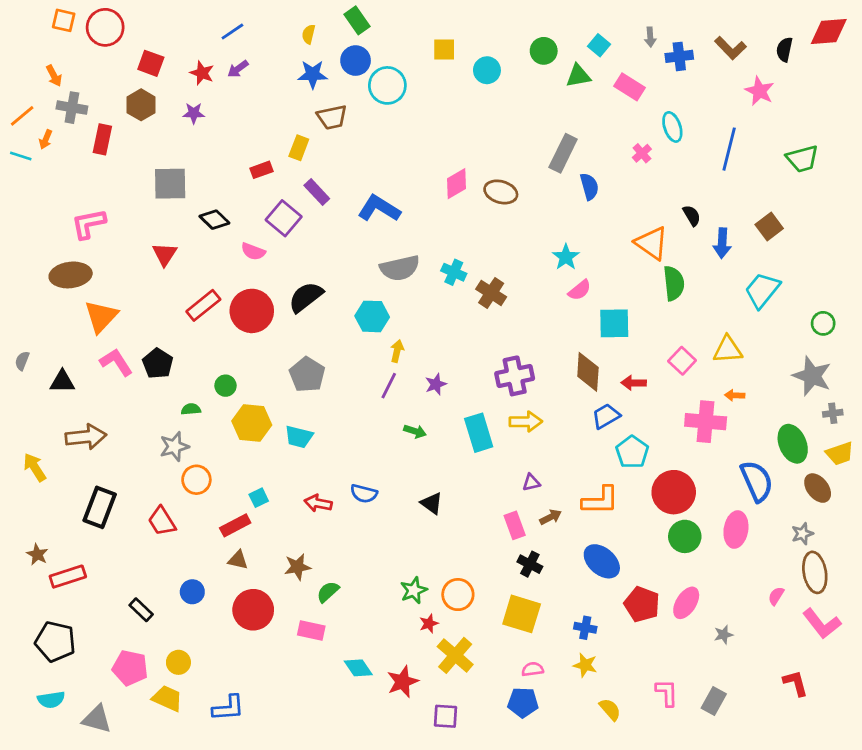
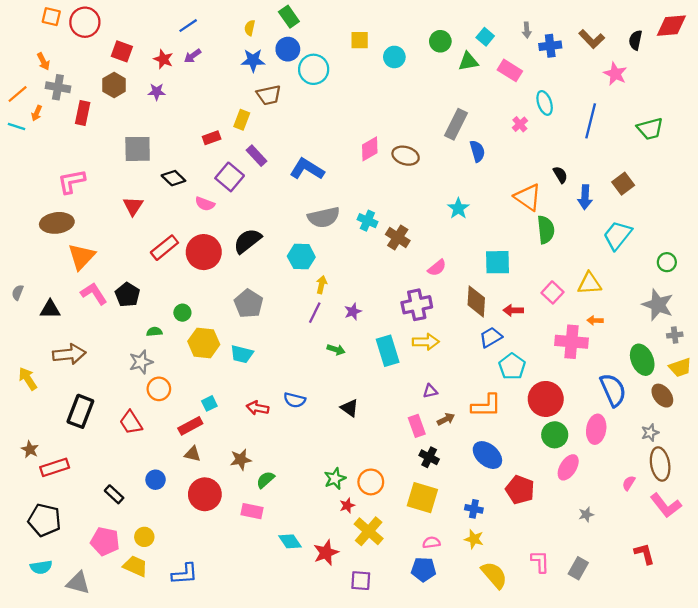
pink semicircle: (580, 290) -> (437, 268), moved
pink ellipse: (686, 603) -> (568, 467), moved
yellow semicircle: (610, 709) -> (494, 575), size x1.5

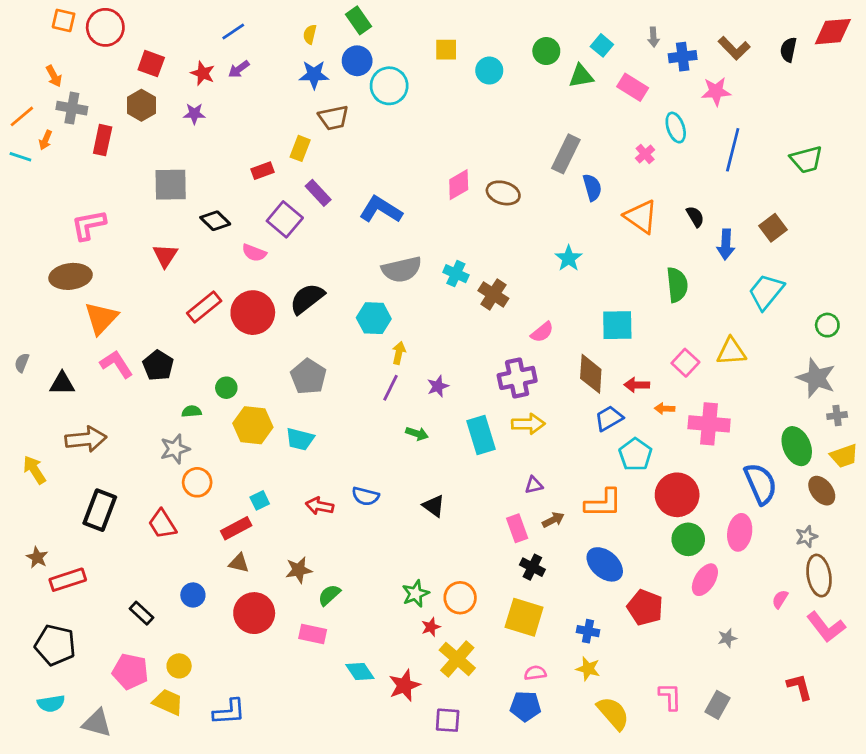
pink star: (615, 74) -> (716, 91), moved, turned -30
orange triangle: (528, 197) -> (641, 217), moved
orange arrow: (595, 320) -> (665, 409), moved

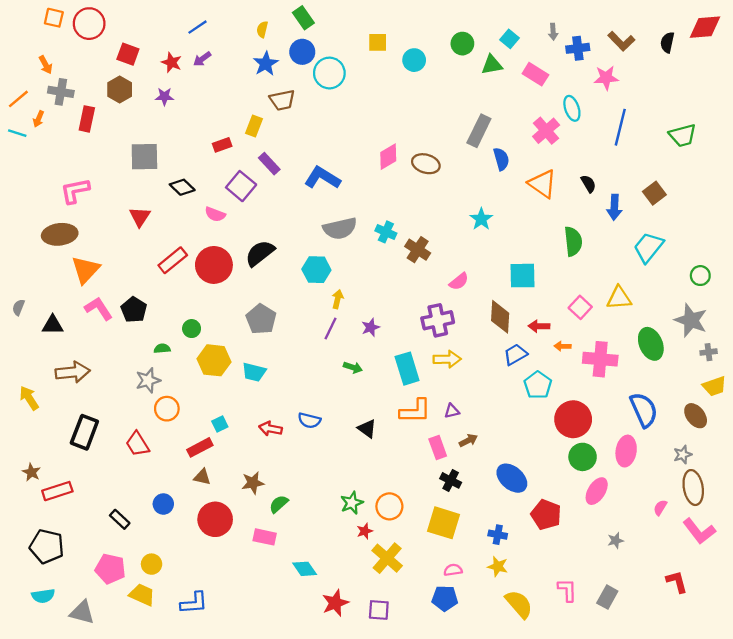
blue star: (314, 75) -> (266, 64), turned -30
pink cross: (645, 154) -> (546, 131), size x1.6
green ellipse: (797, 446) -> (651, 344), moved
orange L-shape: (603, 503) -> (415, 411), moved
red star: (404, 685) -> (335, 603), moved

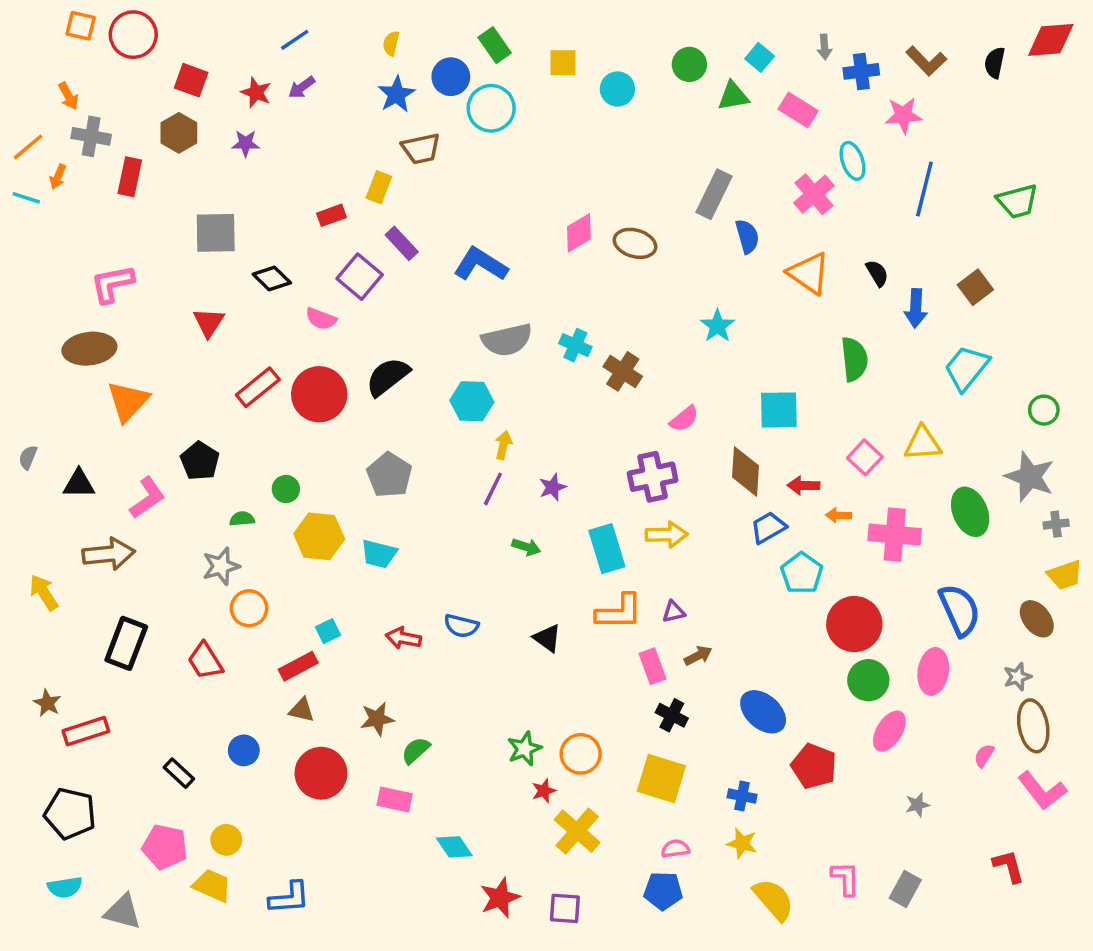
green rectangle: (303, 18) -> (495, 45), moved
pink L-shape: (99, 309) -> (147, 498), moved, turned 88

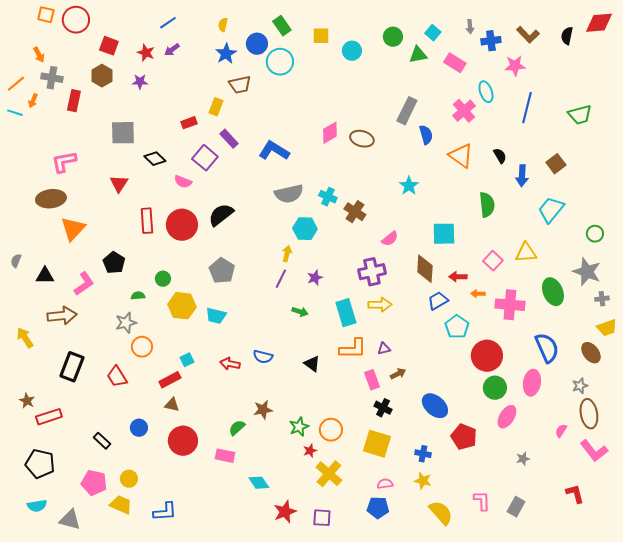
red rectangle: (258, 387) -> (147, 221), turned -55
cyan hexagon: (472, 401) -> (305, 229), moved
brown star: (377, 719) -> (263, 410), moved

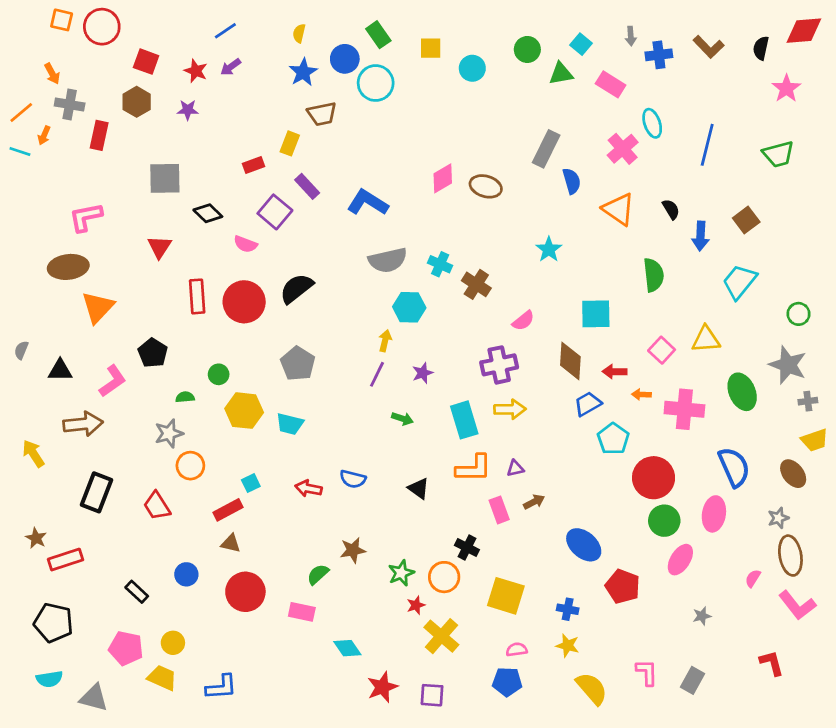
pink star: (515, 66) -> (786, 88), moved, turned -30
black cross: (383, 408) -> (467, 547), moved

